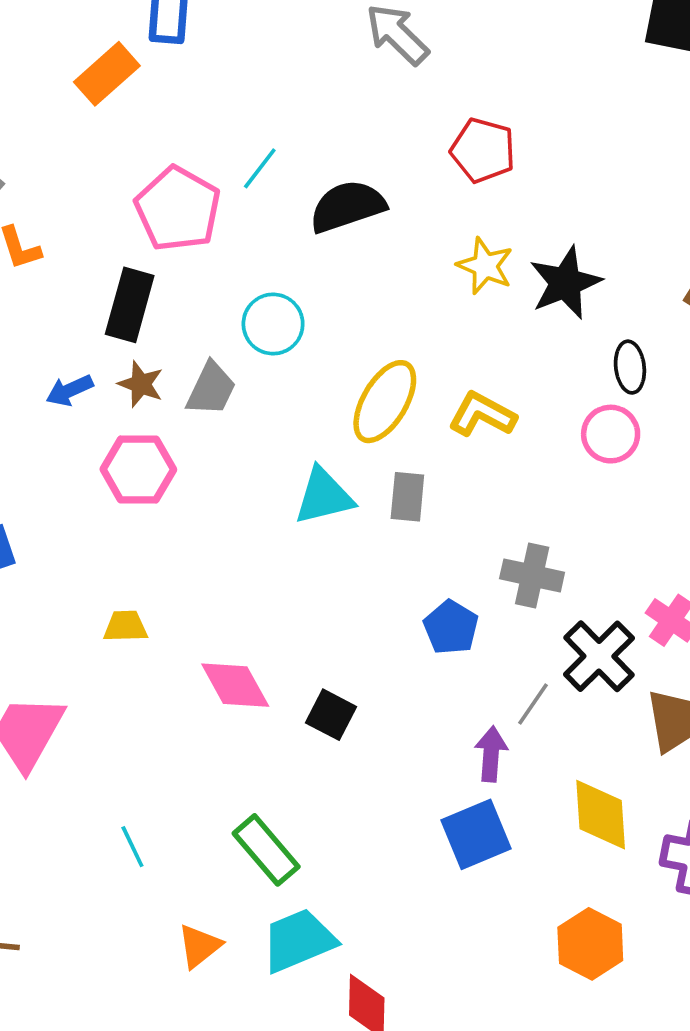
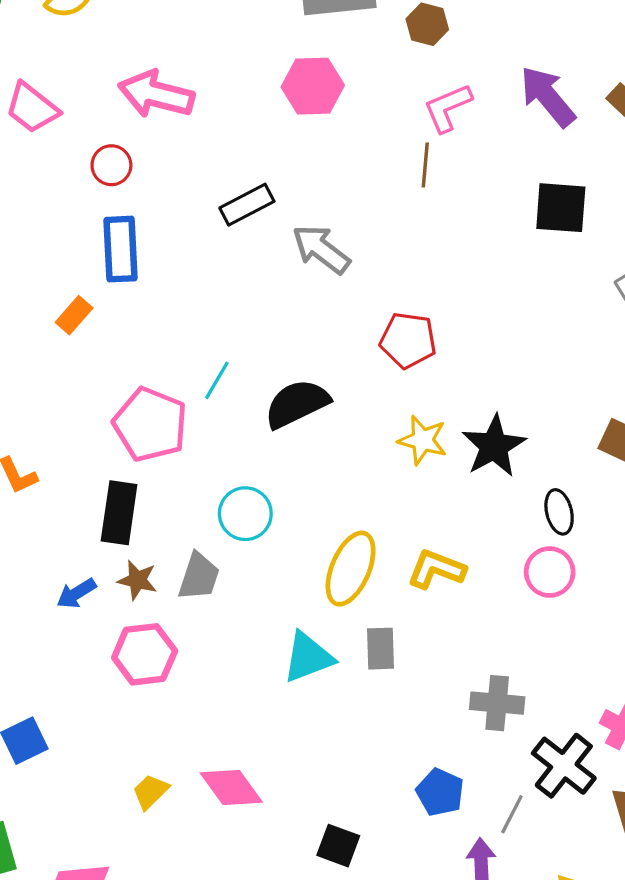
orange rectangle: (107, 74) -> (74, 315), size x0.7
yellow trapezoid: (125, 626) -> (151, 792), turned -36
blue pentagon: (451, 627) -> (440, 792), moved
pink diamond: (235, 685) -> (231, 787), moved

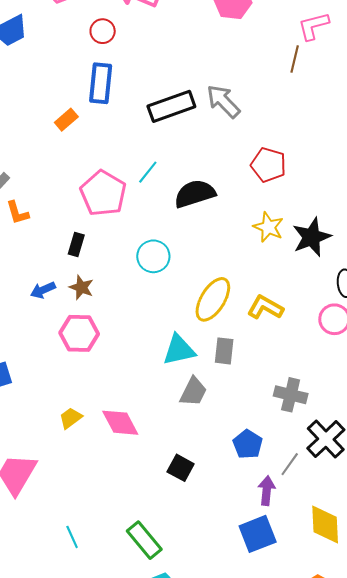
black rectangle: (247, 205) -> (171, 106), moved, size x1.4
black rectangle: (119, 513) -> (76, 245), size x0.6
gray trapezoid: (199, 577) -> (193, 392), moved

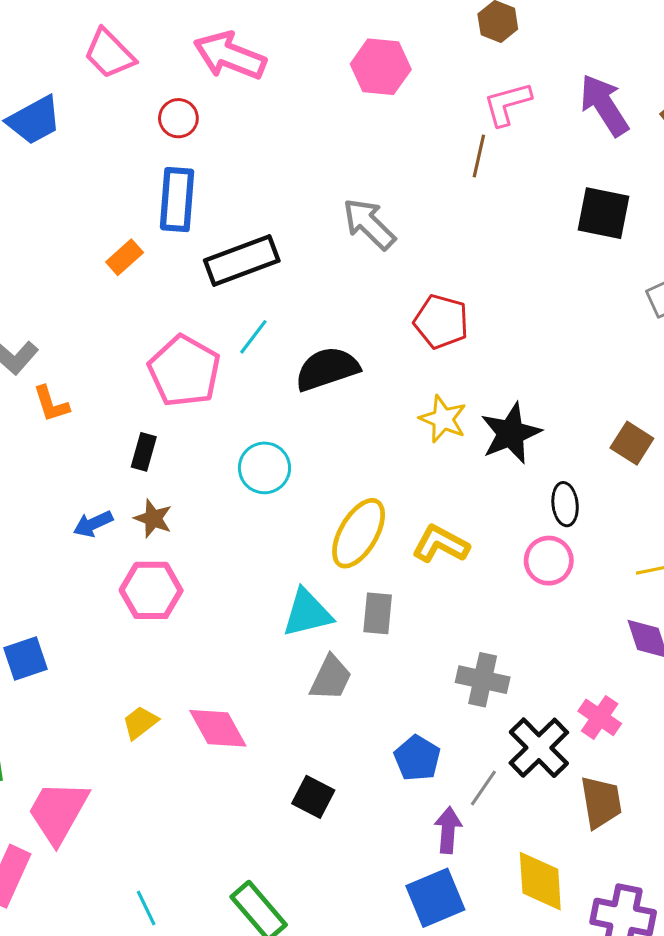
black rectangle: (171, 106) -> (242, 261), moved

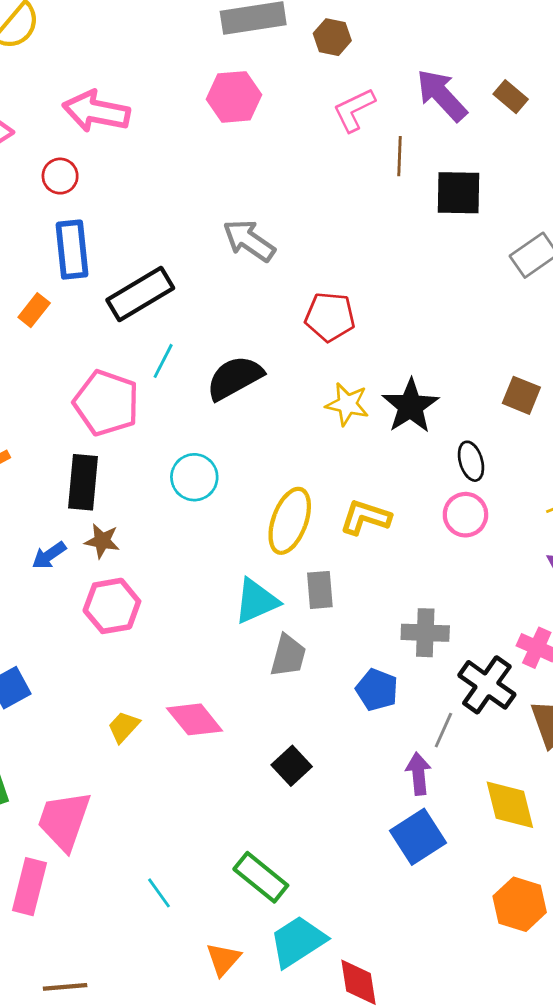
brown line: (479, 156) -> (400, 156), moved
black rectangle: (144, 452) -> (83, 482), size x1.6
blue pentagon: (417, 758) -> (377, 690), moved
black square: (313, 797) -> (292, 766), turned 30

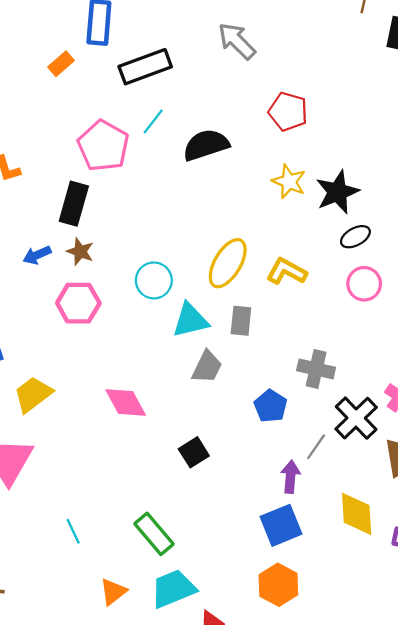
black ellipse: (471, 461) -> (355, 237), moved, turned 68
cyan circle: (194, 477) -> (154, 280), moved
yellow trapezoid: (124, 727) -> (33, 394), moved, size x1.5
orange hexagon: (520, 904) -> (278, 585), moved

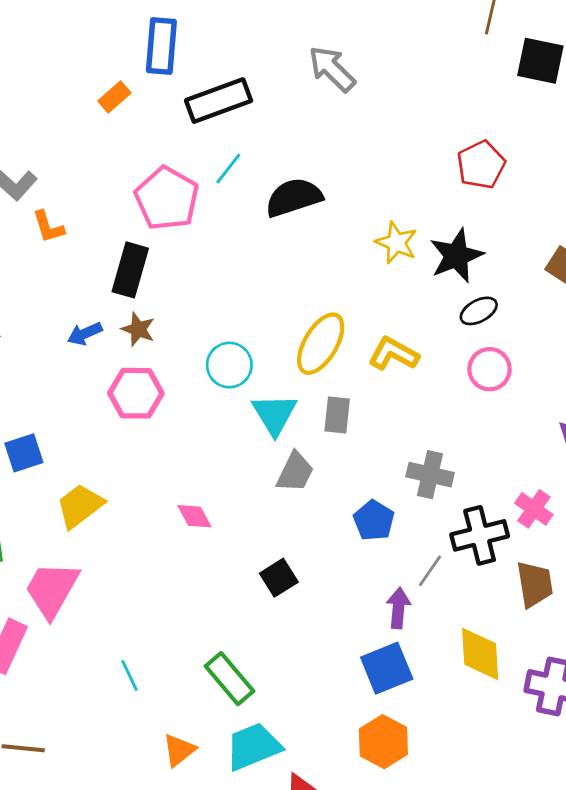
red pentagon: (288, 112) -> (481, 165), moved, turned 30
cyan triangle: (190, 320) -> (274, 414), turned -48
pink diamond: (126, 403) -> (194, 516), size x0.7
black cross: (356, 418) -> (480, 535), turned 30

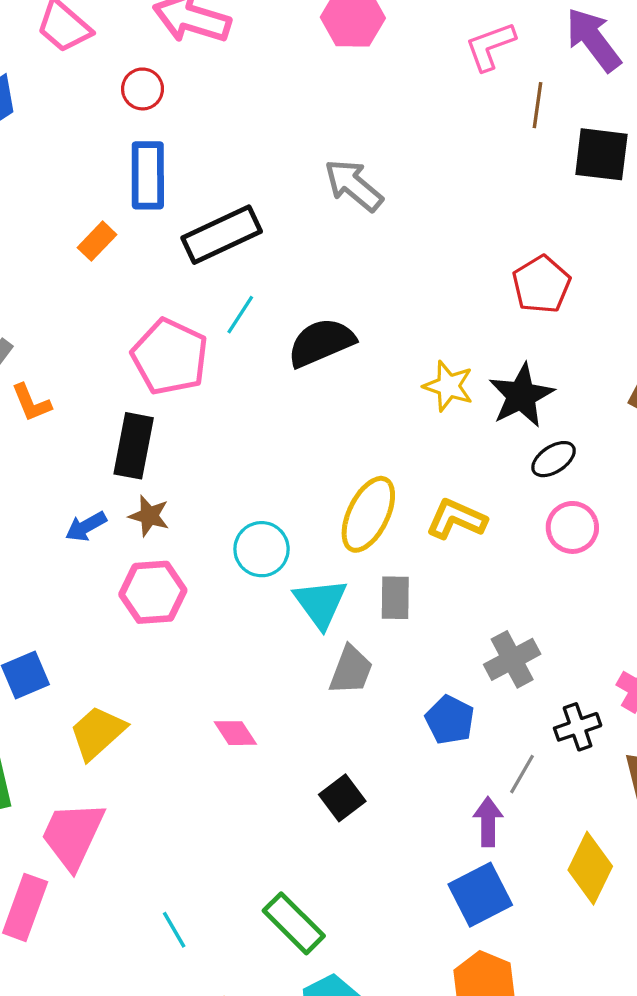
gray cross: (430, 475) -> (512, 659), turned -36
black cross: (480, 535) -> (578, 727), size x0.7
yellow diamond: (480, 654) -> (590, 868), turned 34

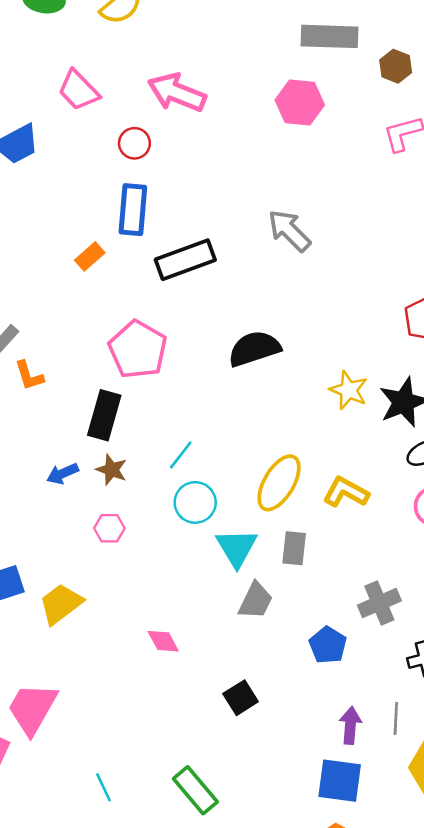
cyan line: (240, 315) -> (181, 455), moved
pink hexagon: (153, 592) -> (109, 528), size x0.6
yellow trapezoid: (98, 733) -> (61, 604), moved
gray line: (522, 774) -> (396, 719), moved, turned -32
blue square: (480, 895) -> (340, 781), turned 30

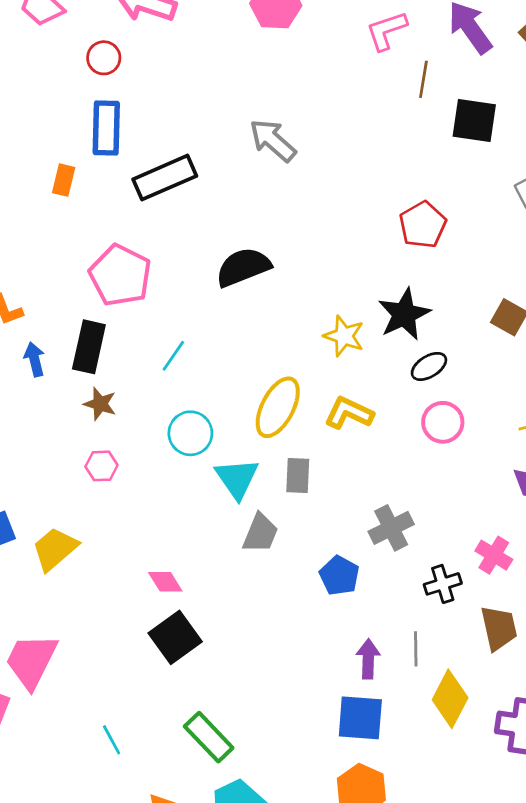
orange rectangle: (90, 256) -> (64, 180), turned -32
yellow star: (349, 390) -> (344, 336), moved
cyan line: (181, 455) -> (173, 356), moved
blue arrow: (63, 474) -> (35, 359), moved, turned 104
black square: (241, 698) -> (175, 637), moved, size x1.4

